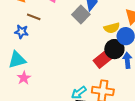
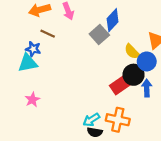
yellow semicircle: (112, 28) -> (132, 51), turned 56
cyan triangle: (17, 60) -> (28, 63), moved

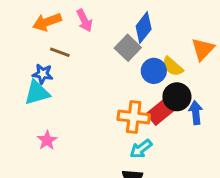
blue circle: (147, 61) -> (154, 71), moved
cyan arrow: (91, 120) -> (141, 149), moved
orange cross: (118, 120) -> (134, 117), moved

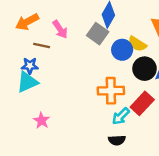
pink arrow: (84, 20) -> (60, 29), moved
red rectangle: (161, 111) -> (142, 103), moved

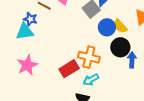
red rectangle: (142, 103) -> (69, 69), moved
pink star: (42, 121) -> (27, 65), size x1.5

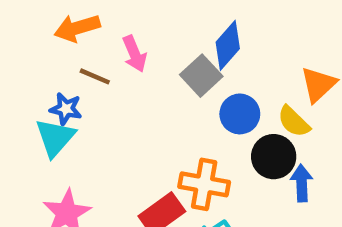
yellow semicircle: (120, 26) -> (294, 122), moved
cyan triangle: (25, 31) -> (55, 138), turned -36

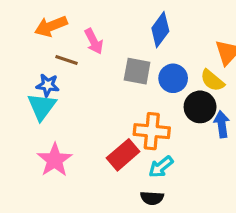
gray square: (201, 76) -> (137, 71), moved, turned -32

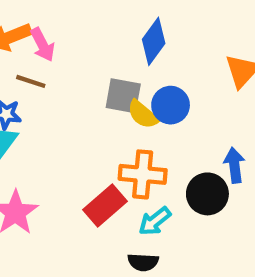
pink arrow: (94, 41) -> (42, 45), moved
yellow semicircle: (212, 80) -> (143, 114), moved
black circle: (200, 107) -> (207, 194), moved

